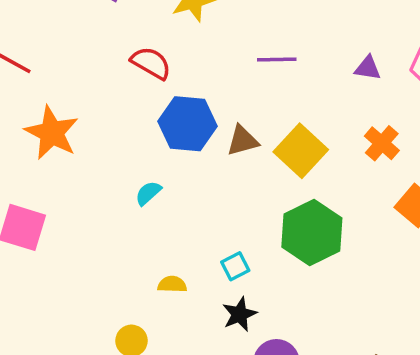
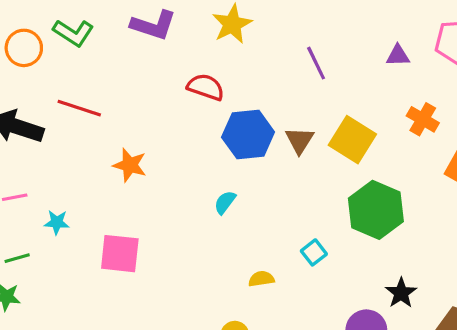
purple line: (277, 60) -> (316, 63), turned 76
orange star: (52, 133) -> (130, 165), size x0.7
brown triangle: (243, 141) -> (299, 140), turned -32
black star: (240, 314) -> (401, 293), moved

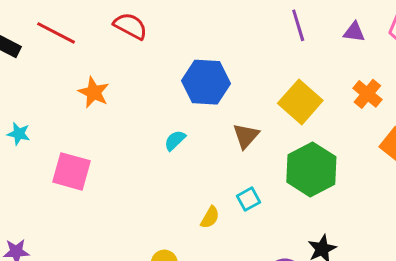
purple line: (316, 63) -> (298, 25), moved
red semicircle: (206, 87) -> (130, 26), moved
brown triangle: (299, 140) -> (246, 136), moved
yellow semicircle: (261, 279) -> (210, 217), moved, turned 120

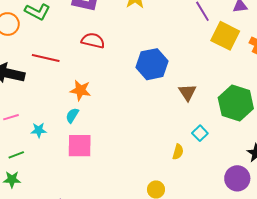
yellow square: (300, 102) -> (225, 36), moved
cyan semicircle: (175, 140) -> (72, 115), moved

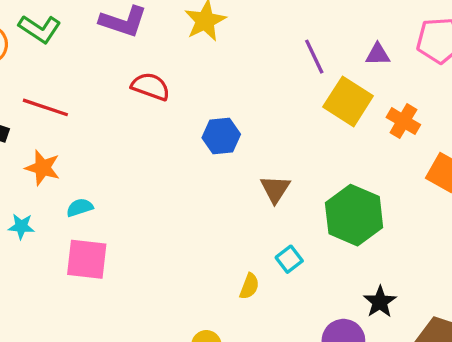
red semicircle: (93, 41) -> (151, 86), moved
blue hexagon: (152, 64) -> (221, 136), size x0.7
orange star: (80, 90) -> (43, 168), moved
cyan semicircle: (72, 115) -> (80, 207), turned 35

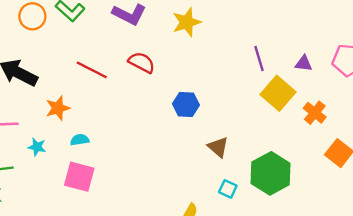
red line: (45, 107) -> (92, 70), moved
orange star: (43, 168) -> (58, 108), turned 30
brown triangle: (275, 189) -> (218, 147), turned -30
cyan square: (289, 259) -> (228, 189), moved, turned -36

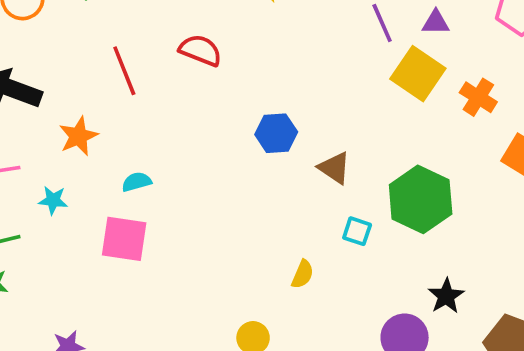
purple triangle: (304, 64) -> (436, 22), moved
red line: (92, 70) -> (124, 71), turned 48
blue hexagon: (186, 104) -> (276, 133), moved
cyan semicircle: (80, 140) -> (137, 182), moved

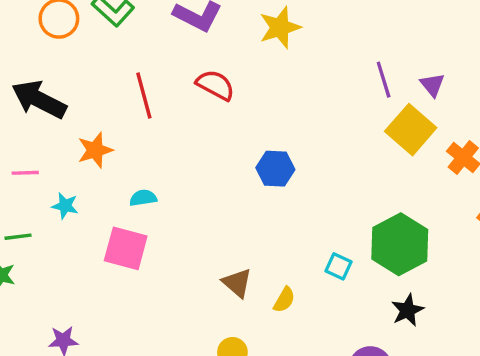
purple triangle: (436, 22) -> (432, 85), turned 44
brown triangle: (334, 168) -> (237, 283), moved
black star: (446, 296) -> (408, 310), moved

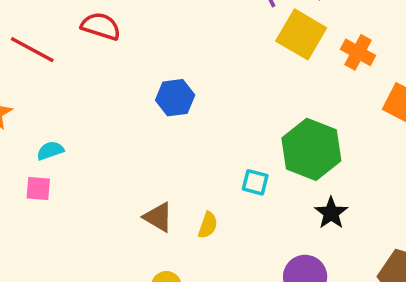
red line: (144, 95) -> (32, 50), turned -36
pink square: (126, 248) -> (38, 188), moved, size x0.6

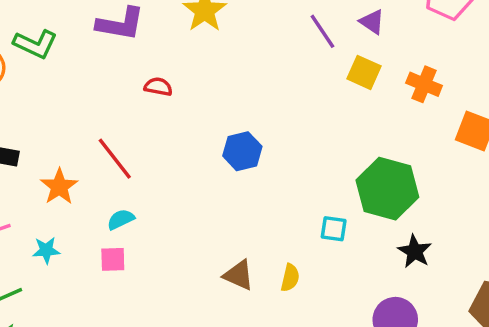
red semicircle: (101, 26) -> (158, 87), size x0.7
yellow square: (301, 34) -> (364, 72), size x0.7
red line: (32, 50) -> (115, 159), moved, turned 30

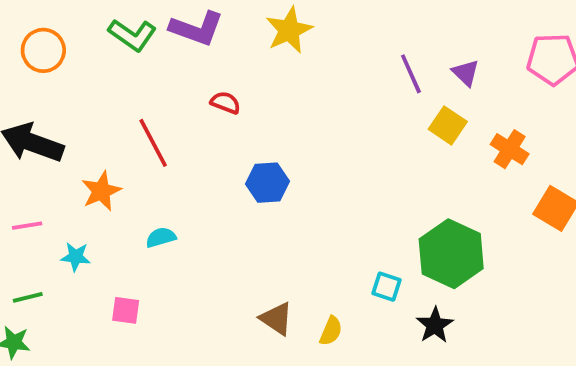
green L-shape: (35, 44) -> (132, 35), moved
blue hexagon: (242, 151) -> (267, 183), moved
red line: (115, 159) -> (153, 143), moved
black star: (415, 251) -> (435, 325), moved
pink square: (113, 259) -> (126, 310), moved

